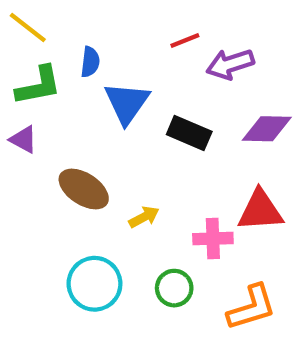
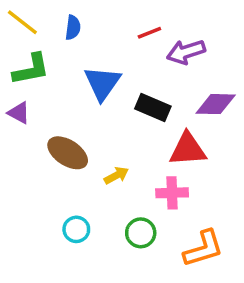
blue semicircle: (90, 62) -> (73, 28), moved
red triangle: (260, 211) -> (188, 149), moved
cyan circle: (94, 284) -> (76, 229), size x0.6

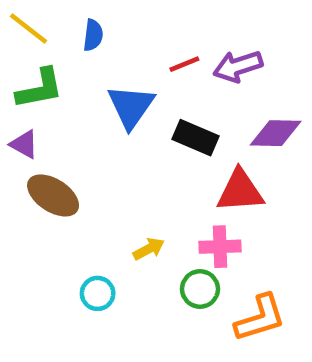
red line: (149, 33) -> (184, 64), moved
brown ellipse: (68, 153) -> (53, 195), moved
yellow arrow: (116, 175) -> (149, 249), moved
green circle: (141, 233) -> (200, 289), moved

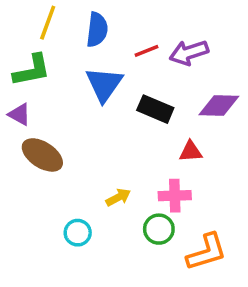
yellow line: (29, 29) -> (48, 23), moved, turned 72
blue semicircle: (93, 35) -> (97, 30), moved, size x1.4
red triangle: (240, 191) -> (191, 151), size x0.6

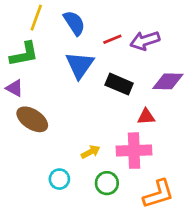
blue semicircle: (97, 30) -> (74, 23), turned -40
pink cross: (175, 196) -> (134, 151), size x1.4
green circle: (159, 229) -> (107, 183), moved

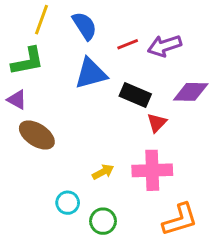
blue triangle: (80, 65) -> (91, 73), turned 40
red triangle: (146, 117) -> (157, 123), moved, turned -42
green circle: (107, 183) -> (103, 221), moved

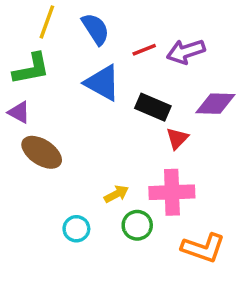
blue triangle: (91, 73) -> (102, 83), turned 44
orange L-shape: (180, 220) -> (203, 248), turned 36
green circle: (103, 221) -> (137, 225), moved

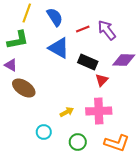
purple arrow: (186, 52) -> (107, 30), turned 70
green circle: (137, 225) -> (78, 142), moved

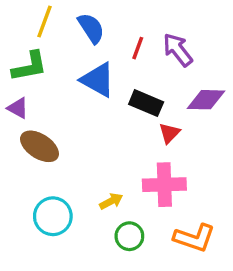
red line: (83, 29) -> (138, 48), turned -48
yellow arrow: (67, 112) -> (111, 201), moved
cyan circle: (44, 132) -> (53, 216), moved, size x1.5

